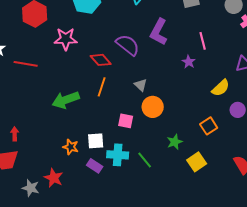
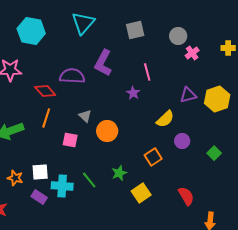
purple semicircle: (128, 45) -> (72, 76), turned -35
orange circle: (153, 107) -> (107, 131), moved
pink square: (126, 121) -> (70, 140), moved
green line: (145, 160) -> (89, 180), moved

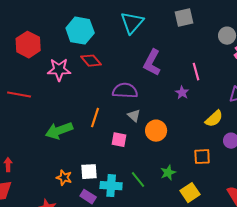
gray square: (135, 30) -> (184, 18), moved
purple semicircle: (72, 76) -> (125, 91), moved
red diamond: (45, 91) -> (91, 61), moved
orange square: (153, 157) -> (202, 157), turned 30

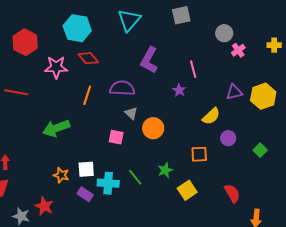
orange line: (95, 118) -> (87, 95), moved

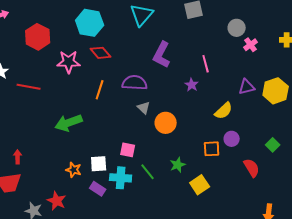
pink square: (116, 137) -> (128, 150), moved
purple circle: (228, 138) -> (232, 139), moved
red semicircle: (232, 193) -> (252, 168), moved

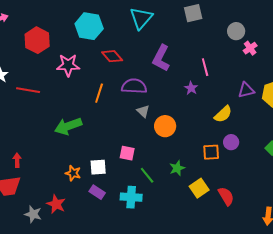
red diamond: (101, 53) -> (112, 56), moved
red semicircle: (252, 168) -> (226, 196), moved
cyan cross: (121, 178) -> (131, 197), moved

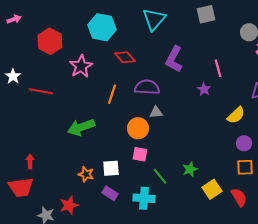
pink star: (68, 65) -> (81, 66), turned -30
gray triangle: (143, 111) -> (156, 112), turned -48
orange circle: (165, 126) -> (138, 128), moved
orange square: (211, 152) -> (245, 167), moved
red star: (56, 204) -> (69, 205), turned 30

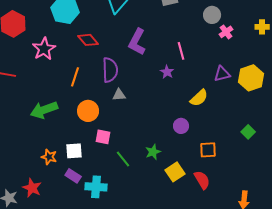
purple semicircle: (147, 87) -> (110, 70), turned 85
orange circle: (138, 128) -> (88, 111), moved
purple circle: (244, 143) -> (181, 126), moved
cyan cross: (144, 198) -> (96, 187), moved
red star: (69, 205) -> (32, 188), turned -30

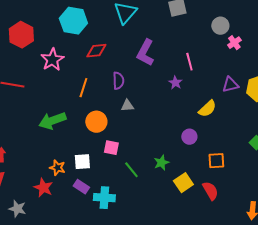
red diamond: (88, 40) -> (96, 51), turned -55
purple semicircle: (110, 70) -> (118, 81), size x0.7
red star: (32, 188) -> (43, 188), moved

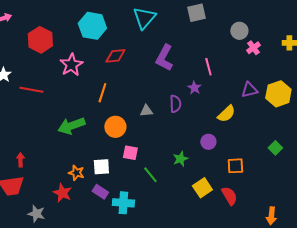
purple semicircle: (118, 81) -> (175, 104), moved
green star: (161, 163) -> (180, 159), moved

